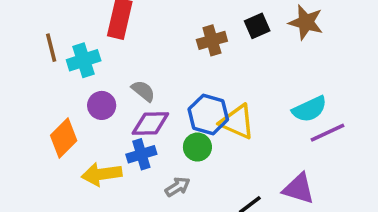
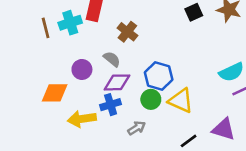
brown cross: (212, 40) -> (127, 32), moved, turned -36
cyan cross: (84, 60) -> (70, 23), moved
yellow triangle: (237, 122) -> (181, 101), moved
orange diamond: (64, 138) -> (55, 93), turned 44

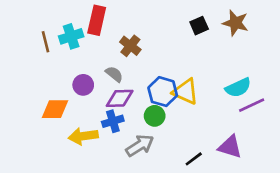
yellow triangle: (181, 101) -> (186, 92), moved
gray arrow: (137, 128) -> (140, 146), size x1.5

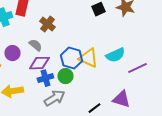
cyan semicircle: (238, 88) -> (115, 55), moved
blue cross: (113, 121) -> (45, 78), moved

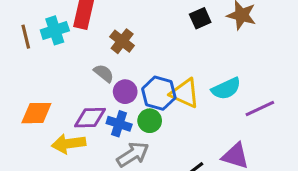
purple circle: (12, 53) -> (125, 92), moved
purple diamond: (39, 63) -> (90, 118), moved
blue cross: (45, 78) -> (119, 124), turned 35

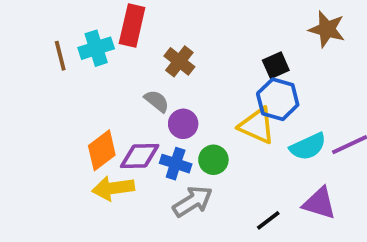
black square: (200, 18) -> (276, 65), moved
cyan semicircle: (226, 89) -> (308, 147), moved
blue hexagon: (159, 93) -> (278, 99), moved
orange diamond: (36, 113) -> (102, 150), moved, turned -36

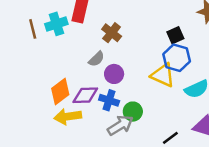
gray semicircle: (157, 101) -> (97, 59), turned 96
green circle: (213, 160) -> (133, 112), moved

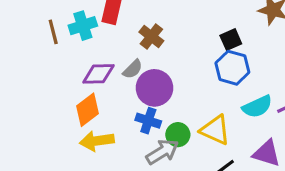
purple circle: (114, 74) -> (154, 88), size x1.5
yellow triangle: (163, 75) -> (215, 130), moved
purple diamond: (85, 95) -> (98, 74), moved

